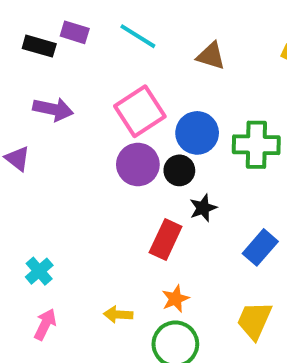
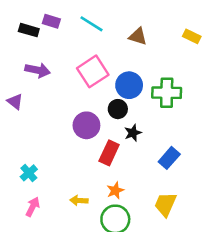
purple circle: (138, 164) -> (86, 125), moved

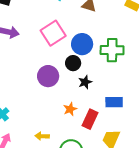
red rectangle: (109, 153) -> (90, 119), moved
blue rectangle: (169, 158) -> (114, 102), turned 48
orange star: (115, 190) -> (70, 109), moved

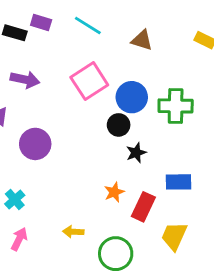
purple circle: (48, 76) -> (35, 144), moved

